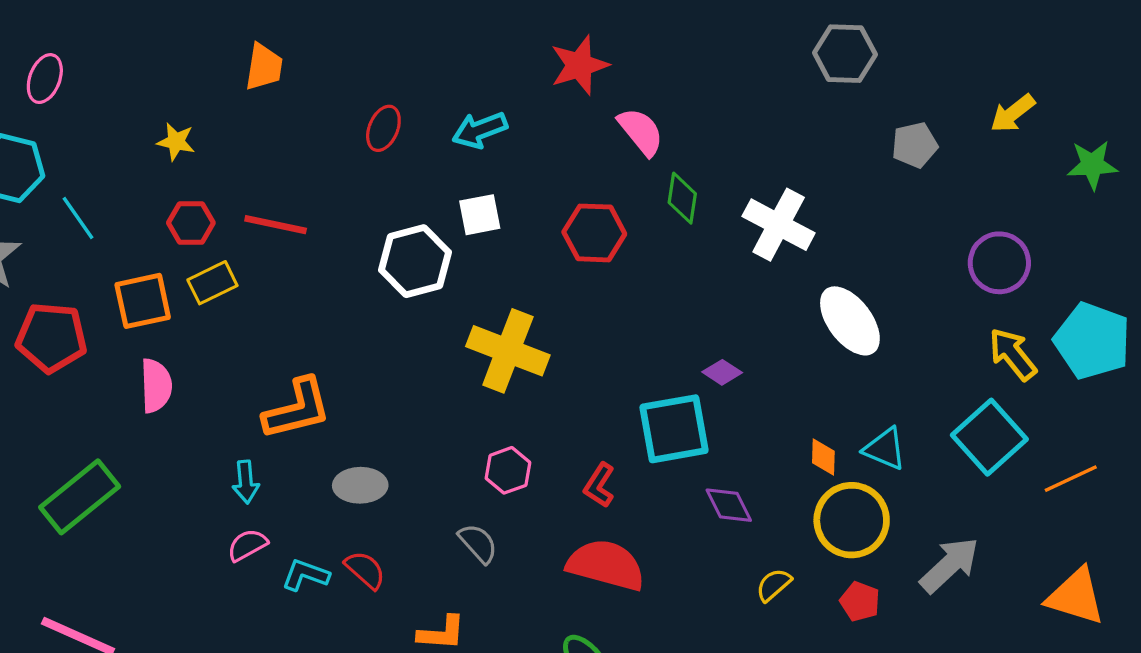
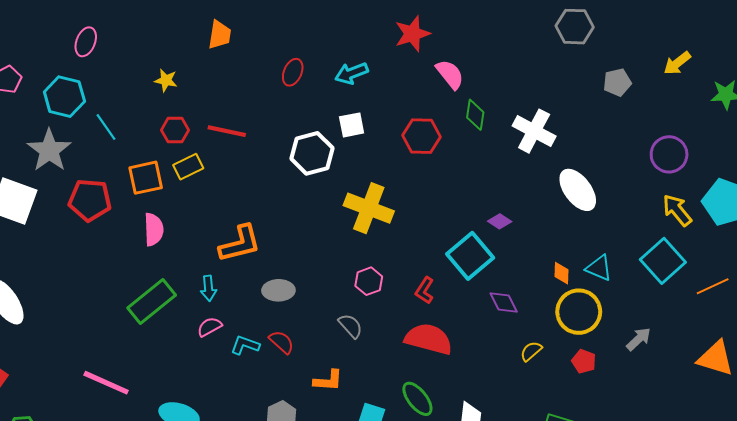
cyan square: (674, 429) -> (470, 256), turned -30
green rectangle: (80, 497) -> (152, 301), moved
gray arrow: (950, 565) -> (639, 339), size x0.7

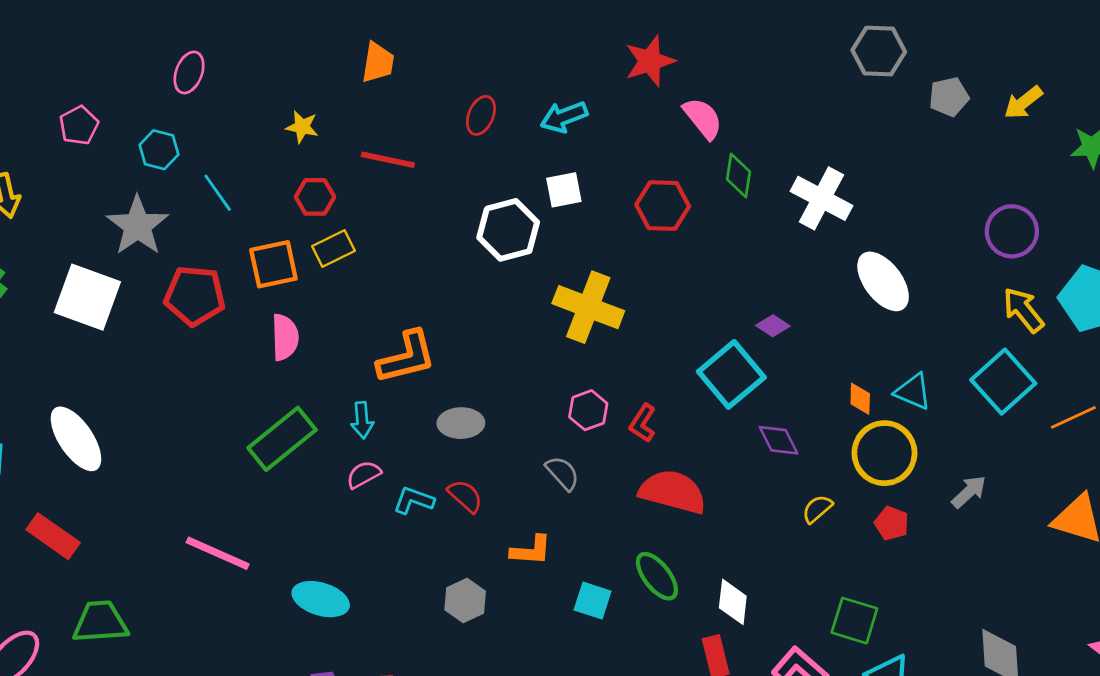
gray pentagon: (617, 82) -> (949, 97), moved
cyan hexagon: (64, 97) -> (159, 150), size x0.7
red line: (227, 131) -> (388, 160), moved
red L-shape: (425, 290) -> (643, 423), moved

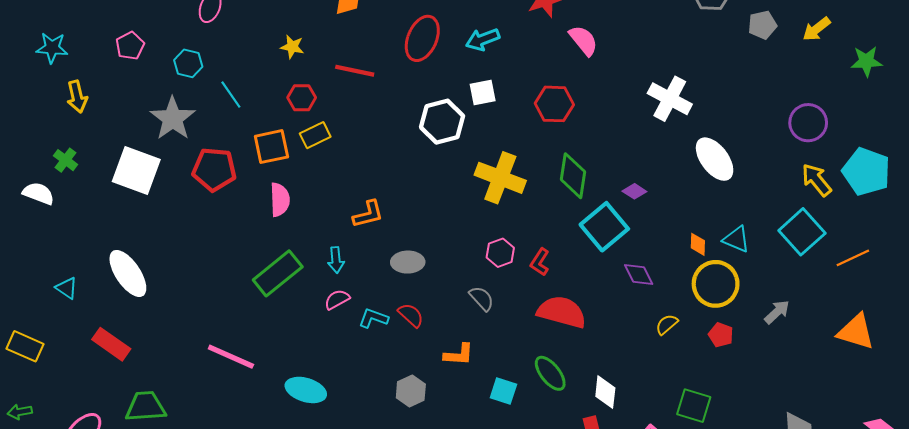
red ellipse: (481, 115) -> (422, 38), size x1.6
green diamond: (739, 176) -> (573, 176), moved, size x1.4
orange L-shape: (407, 357) -> (368, 214), size x0.7

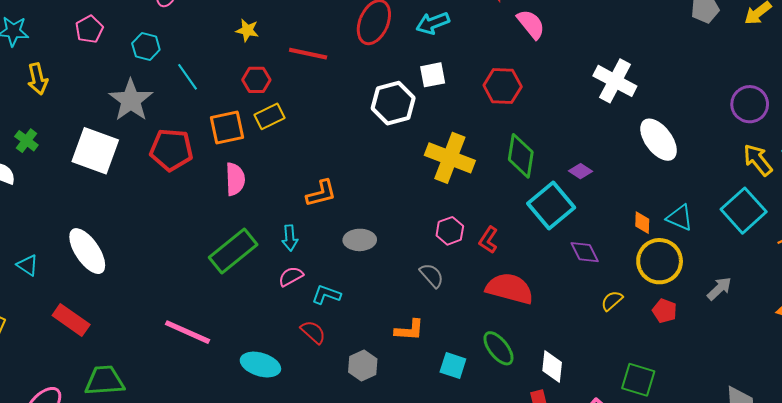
red semicircle: (411, 315) -> (313, 332), moved

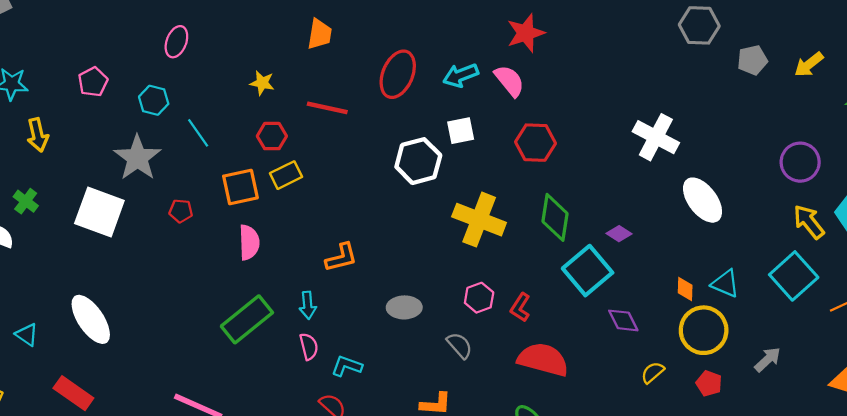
pink semicircle: (531, 24) -> (509, 81), moved
red pentagon: (171, 150) -> (181, 211), size x0.5
gray ellipse: (360, 240) -> (404, 307), moved
pink semicircle: (291, 276) -> (309, 346), turned 105

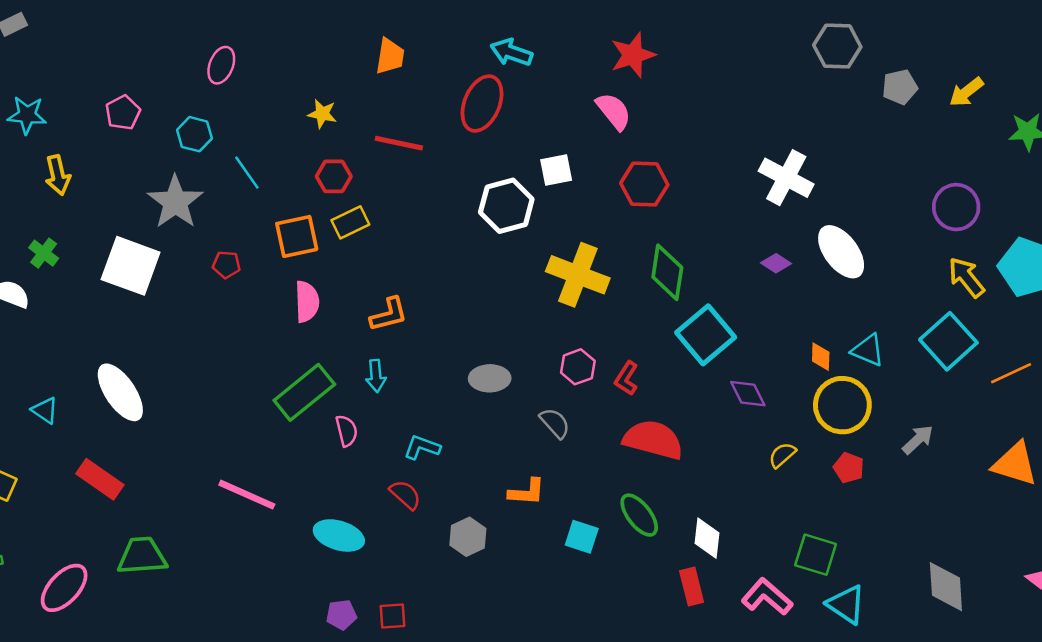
cyan arrow: (461, 75) -> (511, 52), moved, turned 40
purple diamond: (619, 234) -> (776, 263), moved
orange L-shape: (341, 258) -> (389, 314), moved
pink semicircle: (309, 346) -> (347, 431), moved

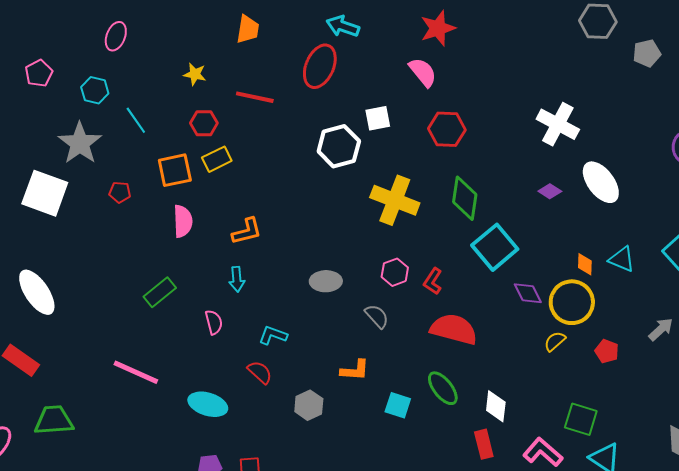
green rectangle: (304, 392) -> (160, 292), moved, size x0.7
yellow circle: (842, 405) -> (572, 302), moved

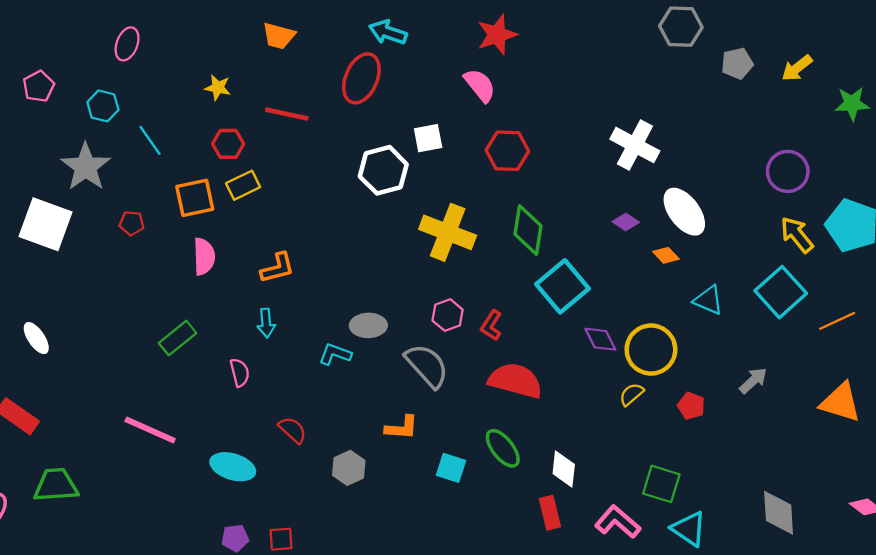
orange trapezoid: (248, 29) -> (279, 36), turned 96
orange diamond: (585, 264) -> (666, 255), moved, turned -45
white ellipse: (37, 292) -> (36, 338), size x0.6
gray semicircle: (377, 316) -> (427, 366), size x1.6
cyan L-shape: (273, 335) -> (335, 354), moved

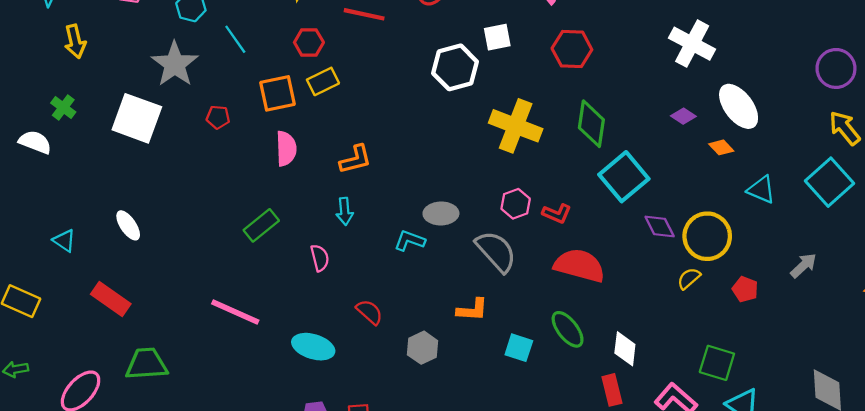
red L-shape: (491, 325) -> (557, 213), turned -100

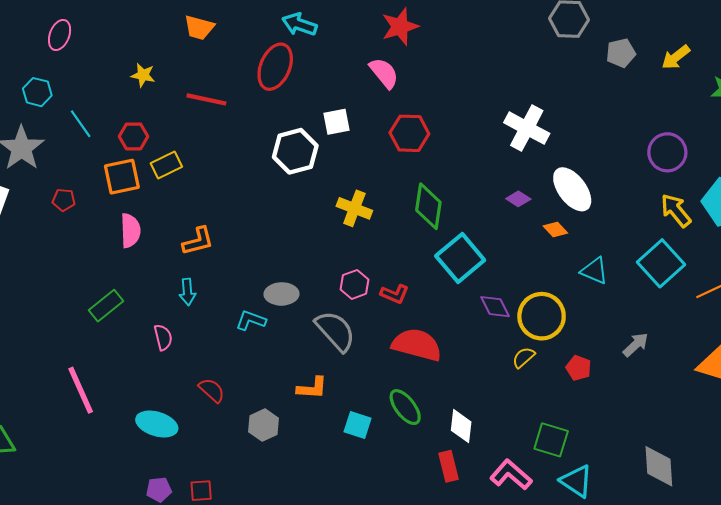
red hexagon: (309, 42) -> (134, 136), moved
yellow cross: (516, 126) -> (354, 208), size x0.7
pink line: (235, 312) -> (81, 390), turned 42

